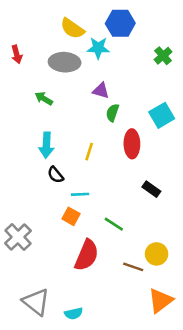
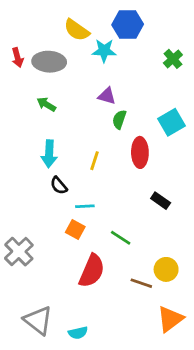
gray ellipse: (65, 62) -> (49, 62), moved

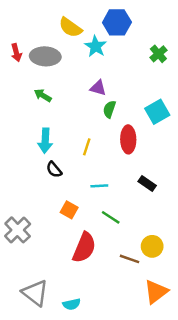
cyan star: (104, 51) -> (96, 46), turned 30
cyan line: (85, 206) -> (99, 186), moved

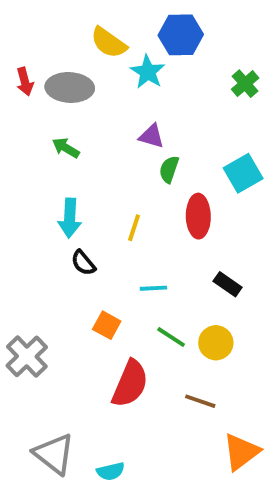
yellow circle: (152, 246) -> (216, 343), moved

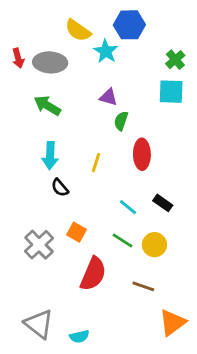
green arrow: (66, 148) -> (47, 106), size x1.4
cyan square: (243, 173) -> (171, 92), moved, turned 32
cyan line: (153, 288) -> (128, 207), moved, turned 42
gray cross: (27, 356) -> (39, 245), moved

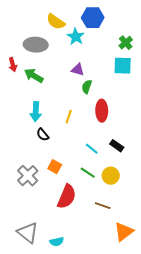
red arrow: (18, 58) -> (13, 65), moved

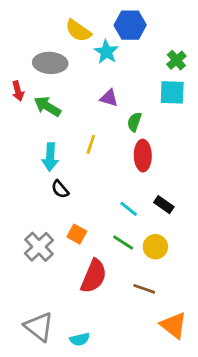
green semicircle: (87, 87) -> (134, 122), moved
yellow line: (69, 117) -> (91, 144), moved
orange triangle: (124, 232) -> (174, 325), turned -45

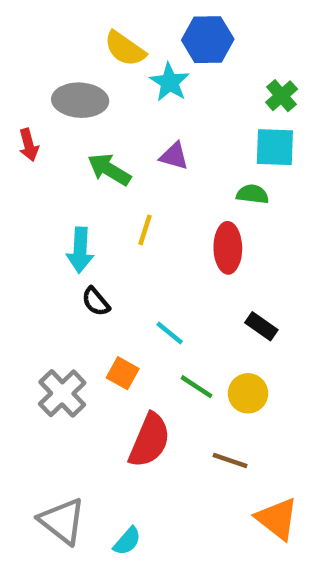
green arrow: (47, 106) -> (109, 170), moved
green semicircle: (134, 122) -> (252, 194), moved, turned 78
cyan line: (129, 209) -> (170, 333), moved
cyan semicircle: (80, 339) -> (127, 541), turned -36

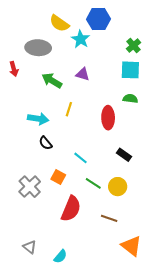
green semicircle: (252, 194) -> (130, 99), moved
cyan arrow: (80, 250) -> (38, 119), turned -84
gray triangle: (62, 521) -> (30, 247), size x0.6

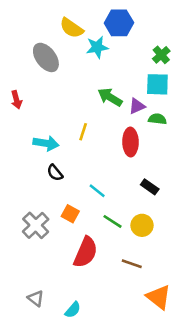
cyan star: (81, 39) -> (97, 47), turned 30
gray ellipse: (38, 48) -> (46, 57), turned 50
red arrow: (14, 69) -> (16, 100), moved
purple triangle: (83, 74) -> (137, 106), moved, turned -40
green arrow: (52, 81) -> (110, 97), moved

